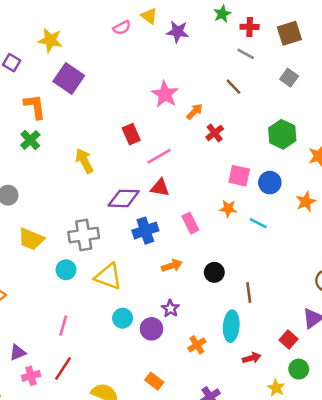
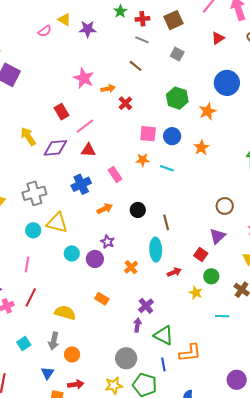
orange arrow: (195, 111) -> (108, 89), turned 40
purple diamond: (124, 198) -> (55, 148), moved
cyan circle: (66, 270) -> (33, 230), moved

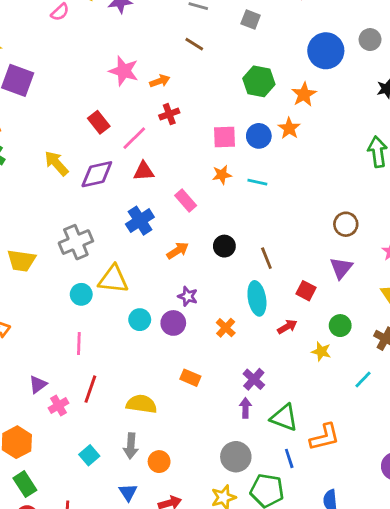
red cross: (125, 103) -> (169, 114), moved, turned 32
orange star: (201, 148) -> (289, 128), moved
red square: (201, 255) -> (306, 291), moved
cyan line: (222, 316) -> (363, 379), turned -40

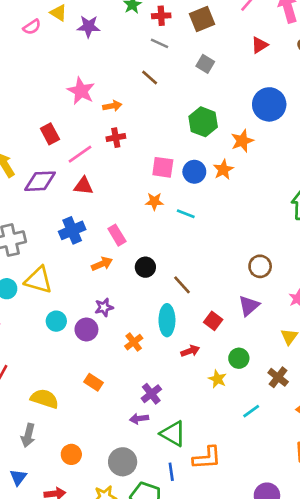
pink rectangle: (186, 200) -> (117, 235), moved
brown line: (266, 258) -> (182, 285), turned -30
purple star: (188, 296) -> (104, 307), turned 30
purple arrow: (245, 408) -> (139, 419), turned -108
orange circle: (159, 462) -> (71, 454), moved

